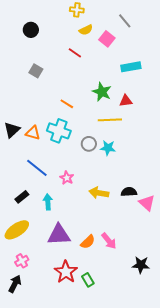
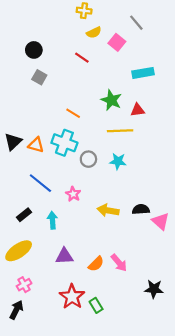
black circle: (31, 30) -> (34, 50), moved
gray circle: (89, 144) -> (88, 159), moved
purple triangle: (59, 235) -> (64, 256), size x0.7

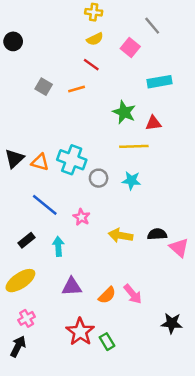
yellow semicircle: (94, 33) -> (95, 39), moved
black circle: (34, 50) -> (13, 41), moved
orange line: (73, 113) -> (77, 89), moved, turned -48

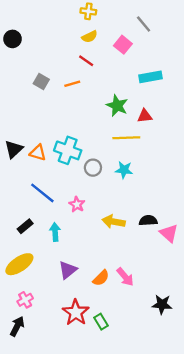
purple triangle: (72, 287) -> (68, 270), turned -36

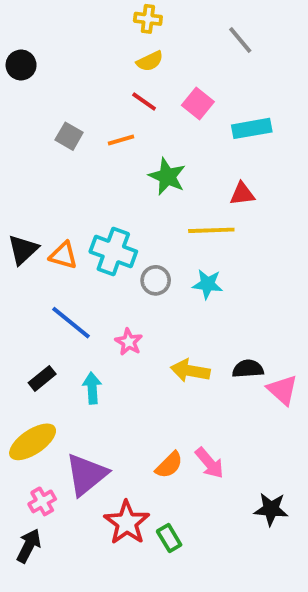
pink square: (123, 45) -> (198, 103), moved
green star: (117, 106) -> (167, 177), moved
purple triangle: (68, 270) -> (86, 475), moved, size x1.4

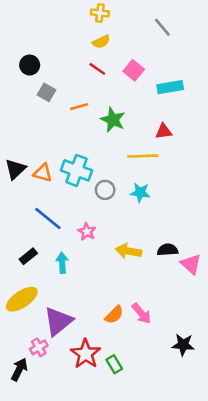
black circle: (21, 65) -> (30, 65), moved
orange line: (121, 140) -> (79, 107), moved
pink cross: (42, 501) -> (39, 347), moved

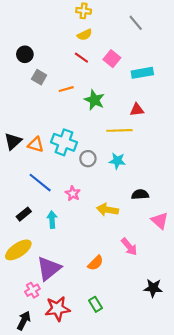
black semicircle: (168, 250) -> (140, 195), moved
pink arrow: (142, 313) -> (129, 247), moved
red star: (86, 354) -> (57, 309), moved, turned 30
black arrow: (19, 369) -> (24, 321), moved

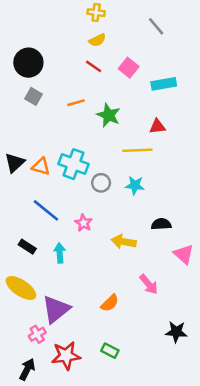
black circle: (25, 54) -> (28, 63), size x1.5
gray square: (39, 77) -> (33, 96), moved
black rectangle: (24, 214) -> (27, 247), turned 72
yellow ellipse: (18, 250) -> (21, 288), turned 68
green rectangle: (96, 304) -> (110, 351), turned -32

